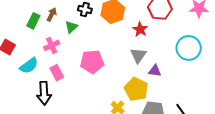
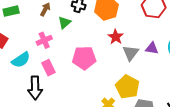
green rectangle: (33, 21) -> (11, 11), moved, turned 49
red star: (140, 29) -> (116, 37), moved
purple triangle: (155, 71) -> (152, 48), moved

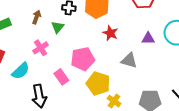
gray triangle: (131, 53) -> (129, 60), moved, turned -42
pink rectangle: (48, 68) -> (61, 77), moved
yellow pentagon: (127, 87) -> (98, 83), moved

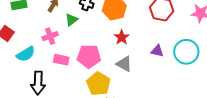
gray triangle: (129, 60) -> (124, 64), moved
pink rectangle: (61, 77) -> (61, 60), moved, turned -56

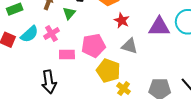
purple triangle: (157, 51) -> (159, 27), size x1.6
cyan semicircle: (26, 54) -> (29, 34), moved

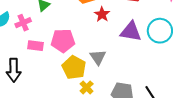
red star: (122, 20) -> (102, 14), moved
gray triangle: (130, 46) -> (98, 57), moved, turned 30

